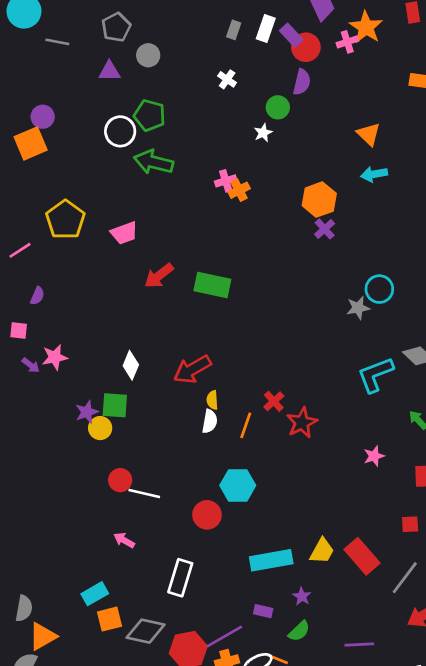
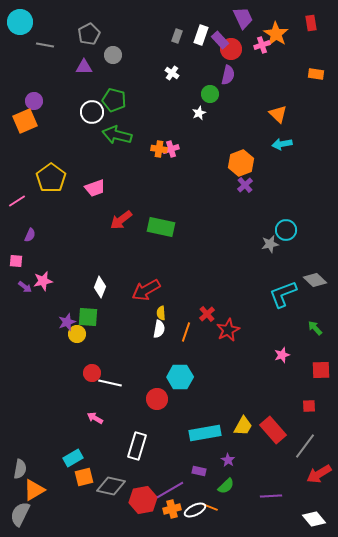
orange cross: (239, 190) -> (159, 149), moved, turned 35

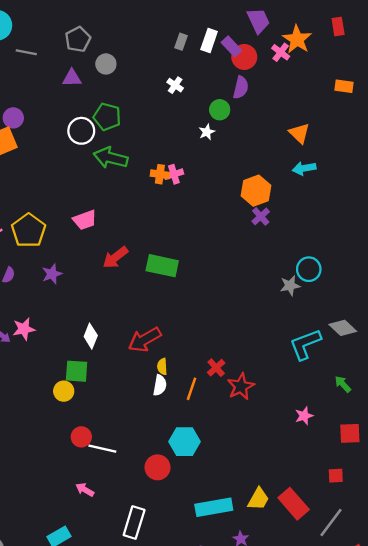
pink cross: (262, 45) -> (281, 52), turned -35
yellow pentagon: (51, 178) -> (29, 230), moved
purple star: (67, 322) -> (52, 274), moved

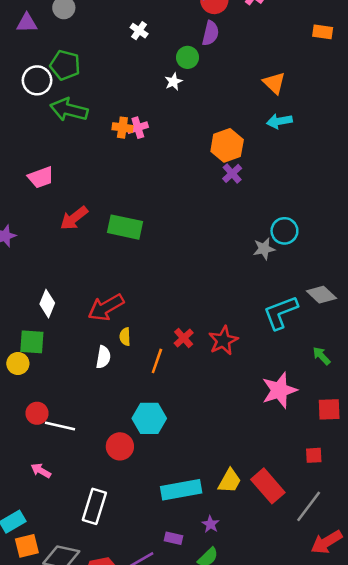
white semicircle: (160, 385) -> (103, 357), moved
red star: (241, 386) -> (223, 341), moved
pink star: (304, 416) -> (279, 390), size x1.8

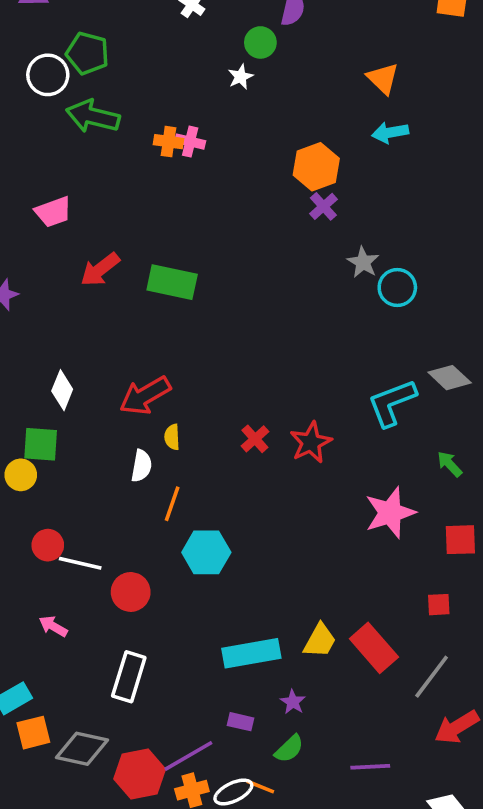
pink cross: (138, 128) -> (190, 142), turned 30
gray star: (264, 249) -> (363, 262), moved, turned -30
orange line: (157, 361) -> (172, 504), moved
red circle: (120, 446) -> (131, 592), moved

